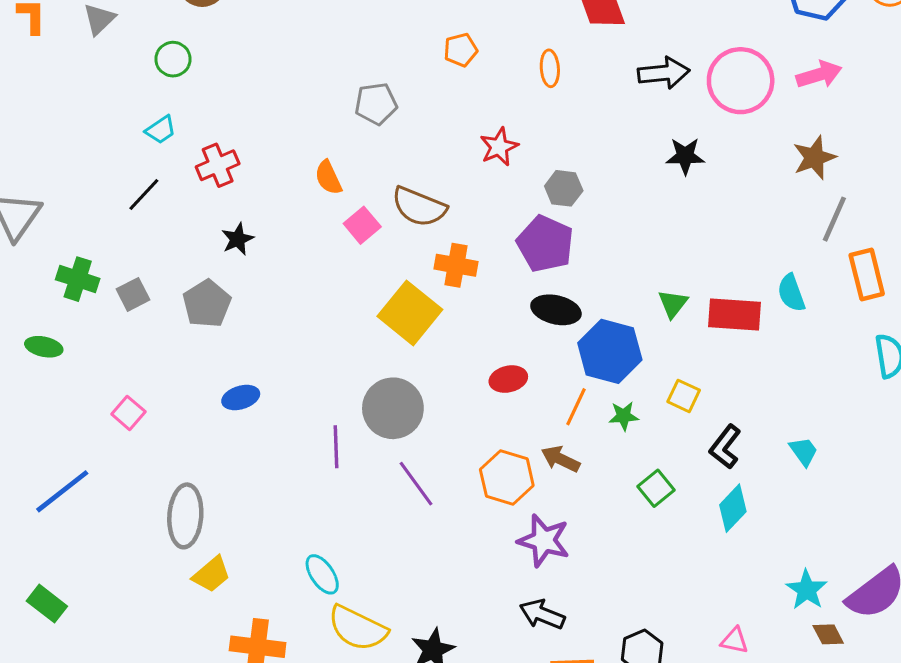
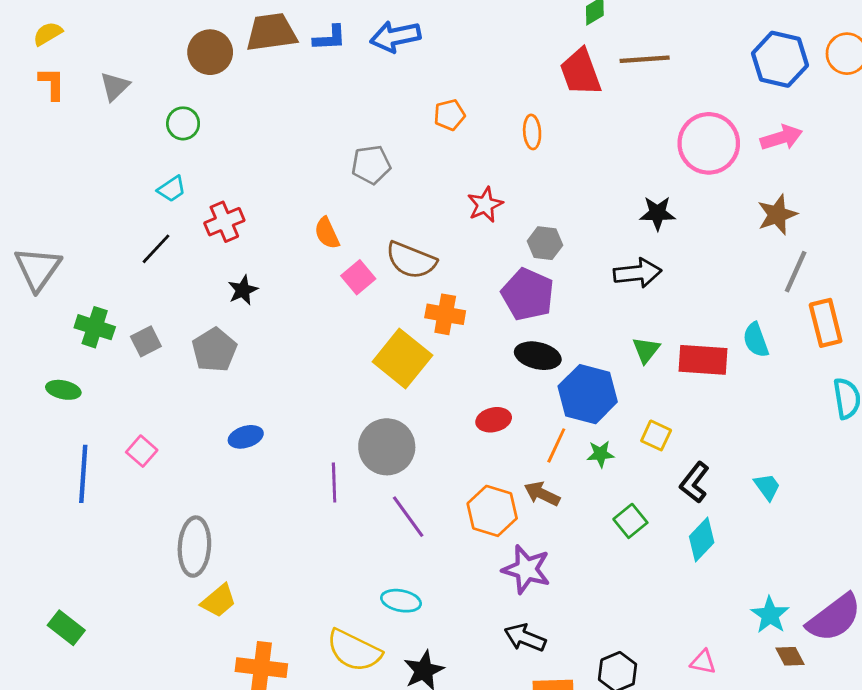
black arrow: (664, 73) -> (638, 273), moved
blue line: (62, 491) -> (83, 474), moved, turned -48
cyan ellipse: (322, 574) -> (401, 601), moved, turned -45

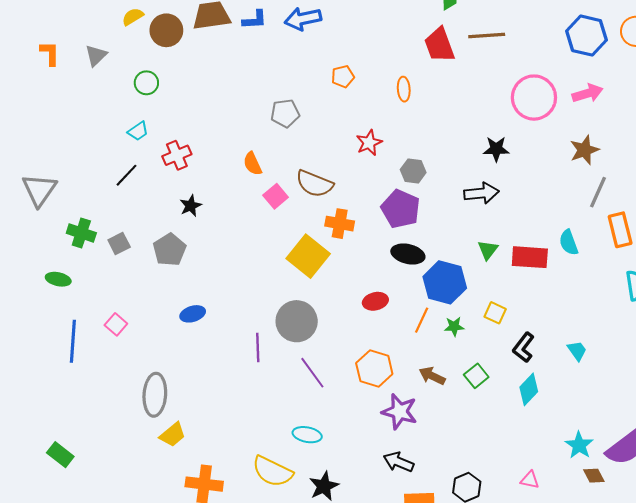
yellow semicircle: (48, 34) -> (133, 17), moved
brown arrow: (542, 494) -> (432, 376), moved

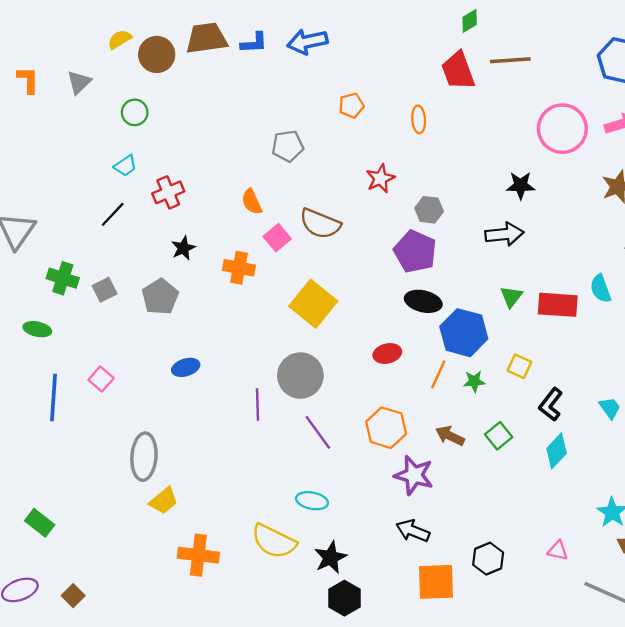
orange cross: (340, 224) -> (239, 268), moved

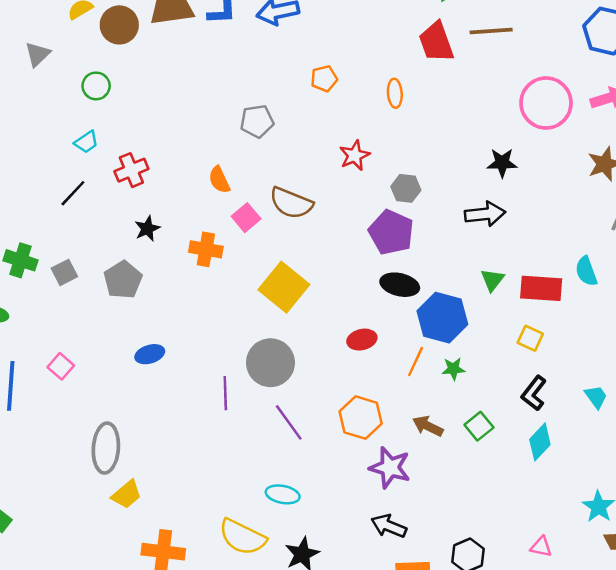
yellow square: (519, 366) -> (530, 338), moved

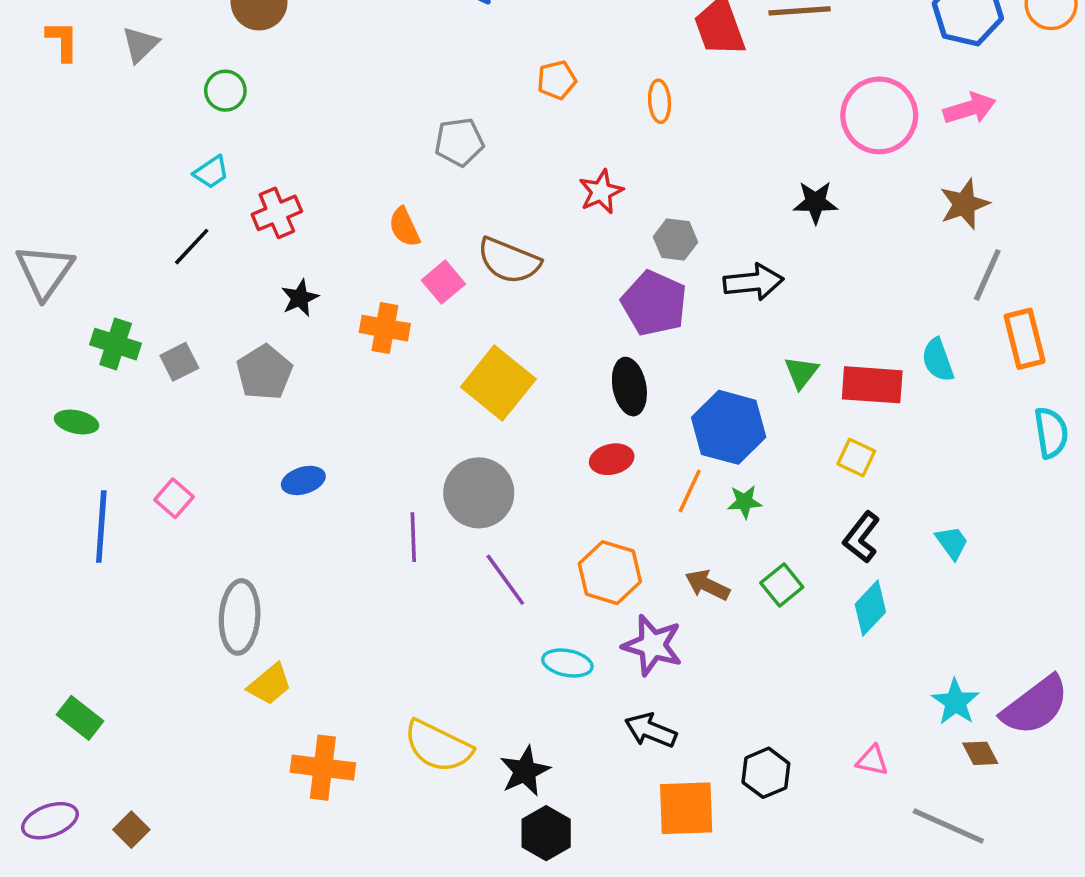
black arrow: (485, 214) -> (753, 282), moved
black ellipse: (400, 285) -> (629, 387), moved, turned 66
cyan ellipse: (283, 494) -> (567, 663), moved

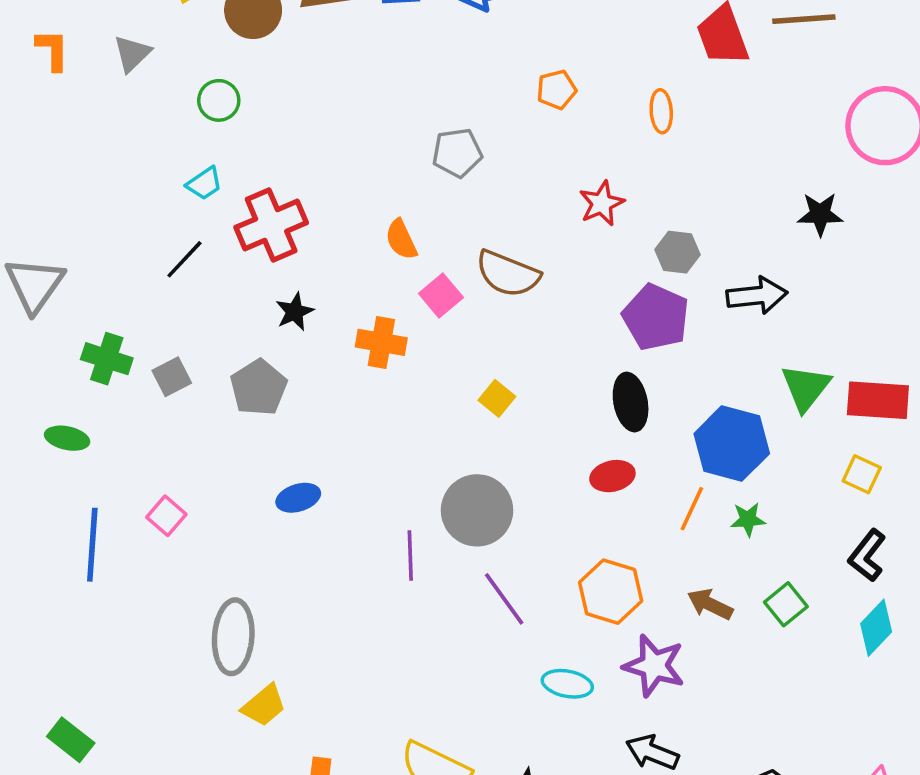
red cross: (277, 213) -> (271, 225), size x1.4
green triangle: (801, 372) -> (806, 388), size x1.4
yellow square: (498, 383) -> (497, 398), size x0.5

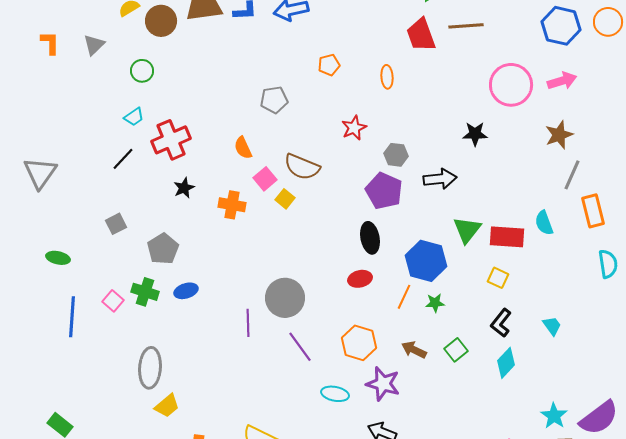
green cross: (107, 359) -> (145, 292), moved
gray pentagon: (258, 388) -> (163, 249), moved
yellow square: (497, 398) -> (285, 199), moved

